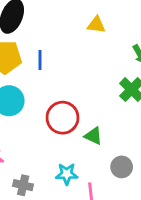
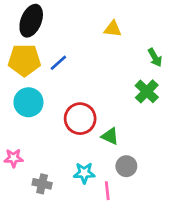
blue line: (40, 60) -> (58, 63), turned 48
gray circle: (122, 167) -> (126, 166), moved

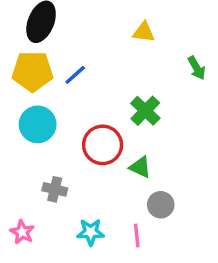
green cross: (147, 91) -> (145, 111), moved
pink star: (14, 158) -> (22, 232), moved, turned 30
cyan star: (84, 173) -> (91, 232), moved
gray cross: (42, 184) -> (55, 189), moved

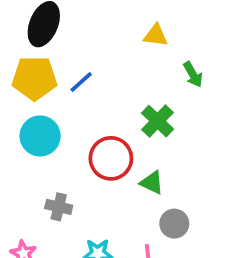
green arrow: (197, 68) -> (193, 74), moved

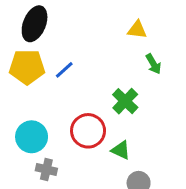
yellow triangle: (156, 35) -> (137, 30), moved
cyan circle: (40, 136) -> (32, 137), moved

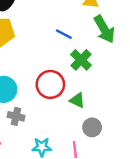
green arrow: (153, 64) -> (104, 29), size x1.6
blue line: (64, 70) -> (64, 34), moved, turned 70

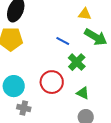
green arrow: (104, 29) -> (96, 37), turned -30
green triangle: (77, 100) -> (83, 93), moved

